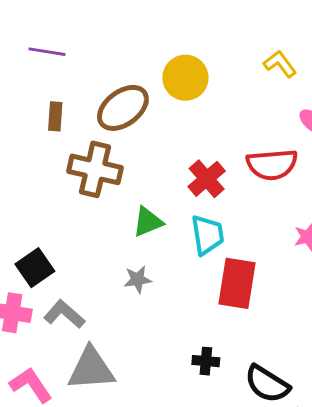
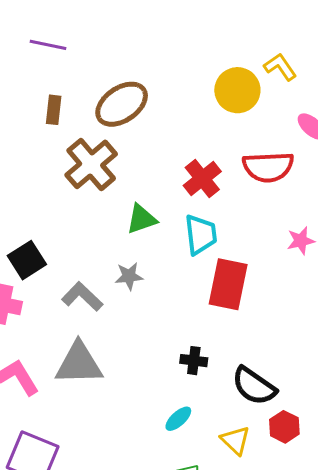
yellow circle: (185, 78) -> (237, 90), moved
brown cross: (95, 169) -> (91, 164), turned 34
gray L-shape: (64, 314) -> (82, 297), moved

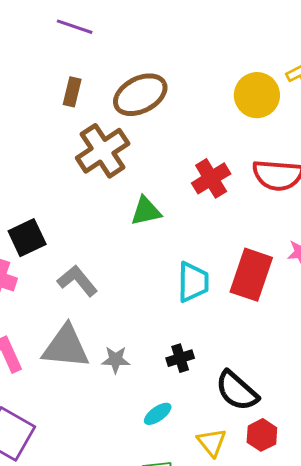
cyan trapezoid: (201, 235) -> (193, 282), moved
gray star: (129, 276) -> (116, 360), moved
red rectangle: (228, 284) -> (251, 275), moved
black cross: (194, 361) -> (180, 358), turned -32

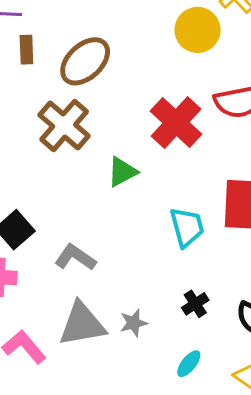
brown rectangle: (72, 92) -> (26, 50), moved
red cross: (211, 178) -> (176, 123), size x1.4

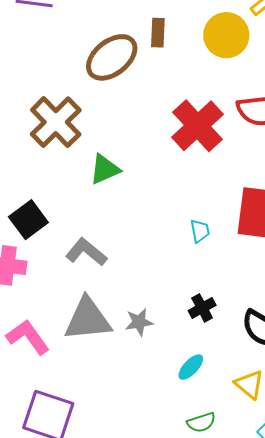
brown rectangle: (26, 50) -> (158, 33), moved
brown cross: (64, 126) -> (56, 122), moved
green triangle: (122, 172) -> (105, 169), moved
cyan trapezoid: (187, 227) -> (200, 231), size x0.6

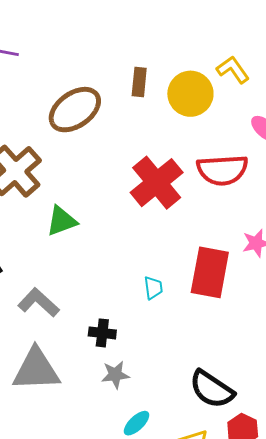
brown rectangle: (158, 33) -> (139, 82), moved
black cross: (202, 308) -> (102, 333), moved, turned 32
gray star: (139, 322) -> (115, 375), moved

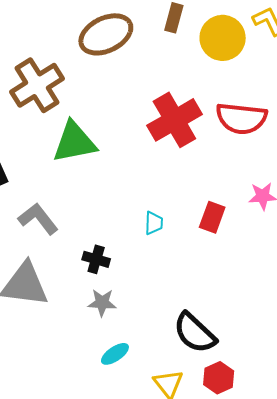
green triangle: (62, 221) -> (74, 142), size x1.4
red rectangle: (210, 272) -> (212, 217), size x0.6

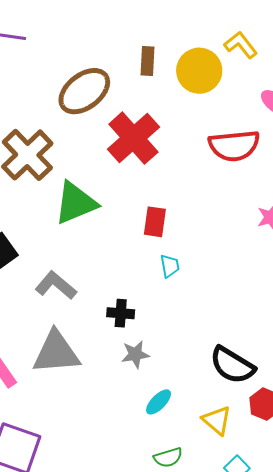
red cross: (174, 120) -> (133, 138), moved
red rectangle: (212, 217) -> (155, 222), moved

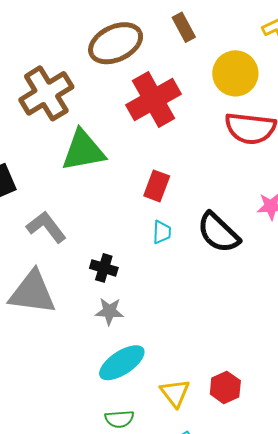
brown rectangle: (147, 61) -> (184, 27), turned -44
yellow circle: (199, 71) -> (235, 73), moved
black semicircle: (232, 365) -> (218, 233), moved
cyan ellipse: (159, 402) -> (122, 363), size x1.6

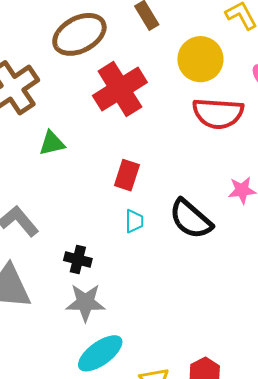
green triangle: (83, 151) -> (52, 143), size x0.6
gray star: (109, 311) -> (85, 303), size x1.4

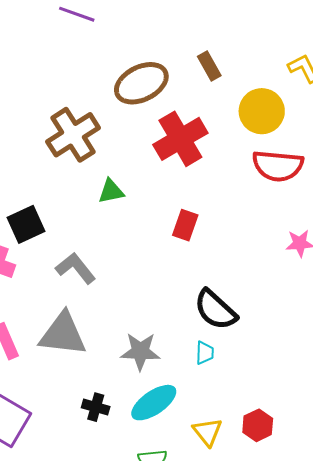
black semicircle: (191, 219) -> (215, 310), moved
cyan trapezoid: (134, 221) -> (205, 353), moved
black cross: (78, 259) -> (96, 407), moved

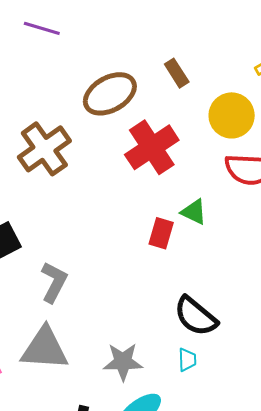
green triangle: (111, 191) -> (194, 212), moved, turned 40
gray L-shape: (76, 268) -> (54, 282), turned 69

